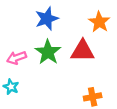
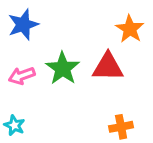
blue star: (47, 19) -> (23, 25), moved
cyan star: (11, 87) -> (14, 125), moved

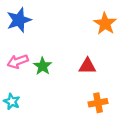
red triangle: (108, 67) -> (87, 66), moved, size x0.7
green star: (63, 68) -> (43, 66), moved, size x0.7

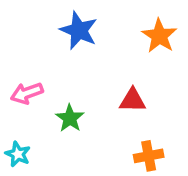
blue star: (19, 20) -> (79, 30), moved, turned -30
green star: (43, 66) -> (70, 118), moved

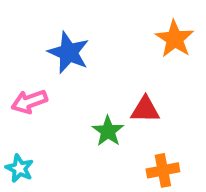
blue star: (79, 30) -> (69, 53), moved
green star: (70, 118) -> (108, 131), moved

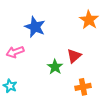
red triangle: (145, 110) -> (74, 56), turned -42

